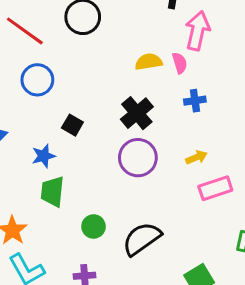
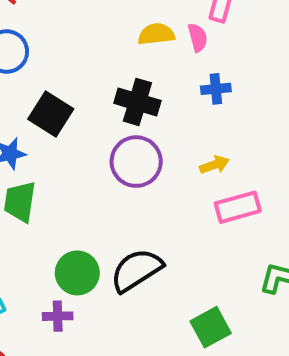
black cross: (137, 113) -> (137, 102), turned -36
black square: (72, 125) -> (51, 114), size x1.5
green circle: (94, 226) -> (77, 273), moved, size x1.4

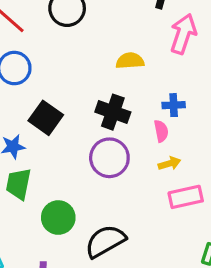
pink semicircle: (198, 38) -> (161, 131), moved
green circle: (77, 273) -> (58, 218), moved

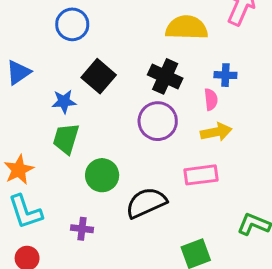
yellow semicircle: (130, 61) -> (187, 28), size x1.5
yellow arrow: (169, 163) -> (216, 132), size x1.4
pink rectangle: (186, 197) -> (201, 175), moved

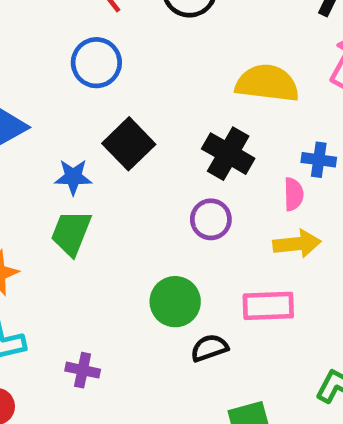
purple circle: (158, 121) -> (211, 219), size x0.7
green circle: (102, 175) -> (175, 302), moved
black semicircle: (146, 203) -> (209, 348), moved, size x0.6

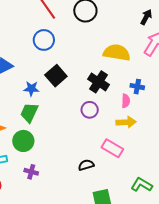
green circle: (175, 302) -> (23, 141), moved
pink rectangle: (268, 306) -> (112, 148), turned 30

